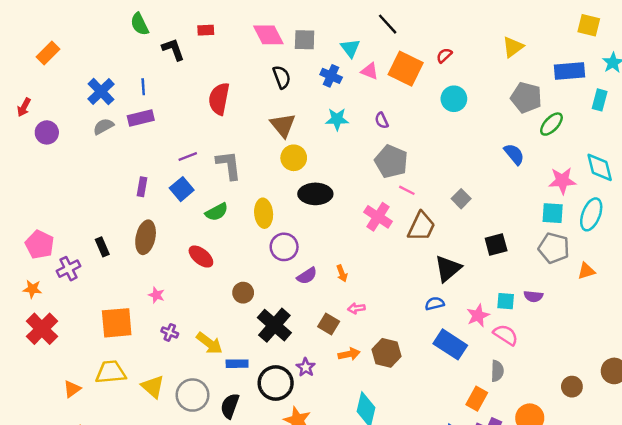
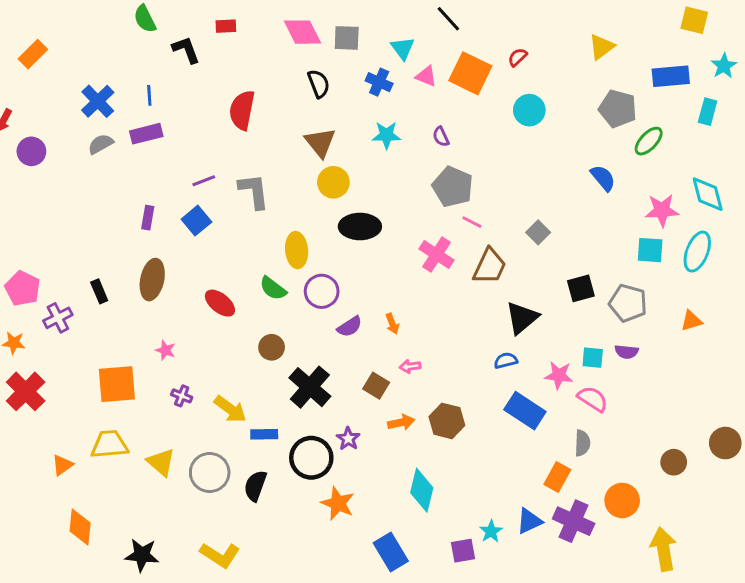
green semicircle: (217, 212) -> (273, 288), moved, turned 65
gray pentagon: (554, 248) -> (628, 303), moved
pink star: (478, 316) -> (559, 375), turned 30

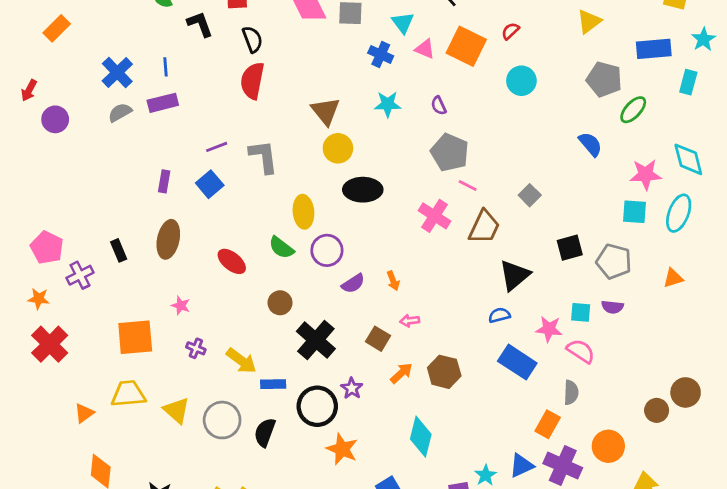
black semicircle: (319, 84) -> (252, 39), moved
orange arrow: (401, 422) -> (401, 373), turned -30
brown circle: (725, 443) -> (686, 392), moved

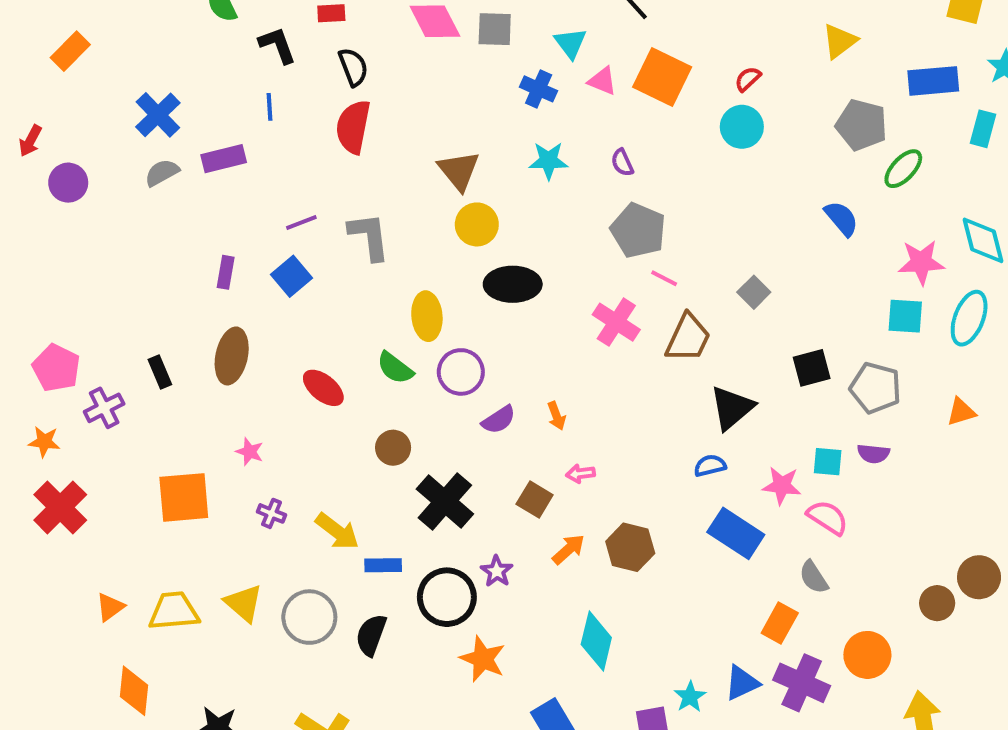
red semicircle: (510, 31) -> (748, 79), moved
blue line: (166, 67) -> (270, 107), moved
gray semicircle: (571, 392) -> (814, 577), turned 145
yellow trapezoid: (128, 394) -> (174, 611), moved

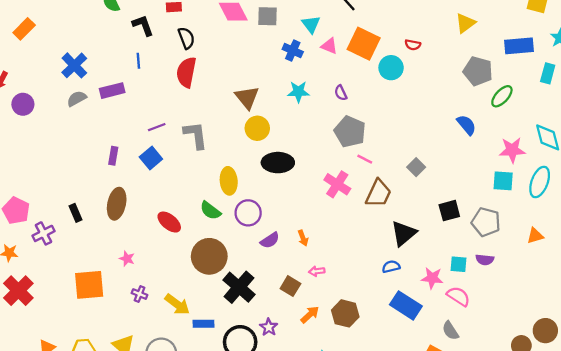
red semicircle: (748, 79) -> (413, 45), turned -126
cyan circle: (742, 127) -> (391, 68), moved
brown circle: (393, 448) -> (209, 256), size x1.8

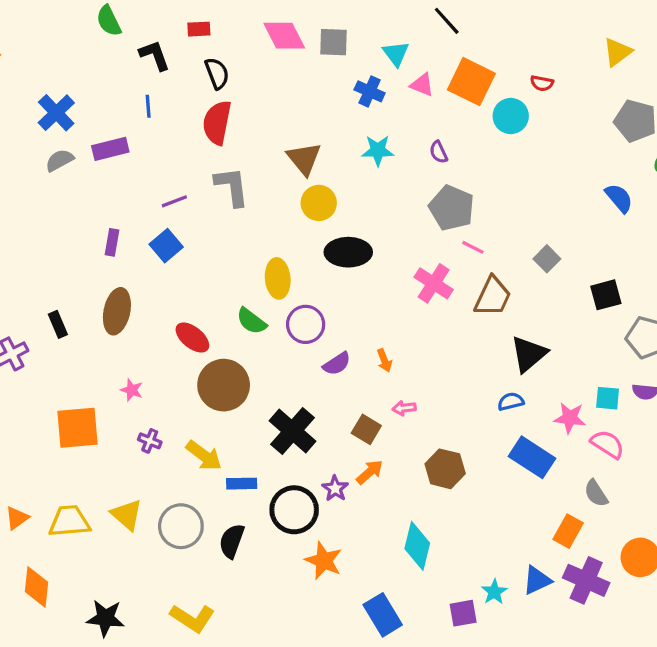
gray L-shape: (196, 135) -> (232, 187), moved
black square: (449, 211) -> (606, 295), moved
brown circle: (209, 256) -> (224, 385), moved
orange arrow: (310, 315) -> (370, 472), moved

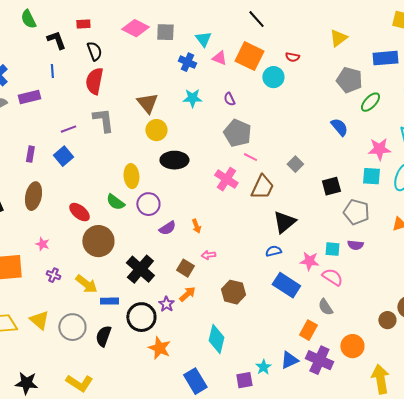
black line: (447, 21) -> (256, 19), moved
pink diamond: (284, 36) -> (135, 28), turned -36

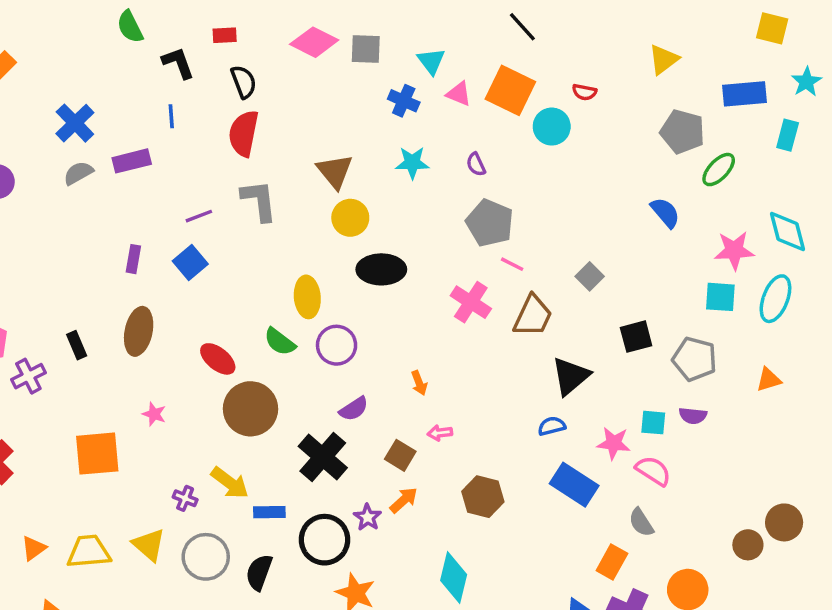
black square: (331, 186) -> (636, 337), moved
purple semicircle: (167, 228) -> (354, 409), moved
purple cross: (53, 275) -> (185, 498), moved

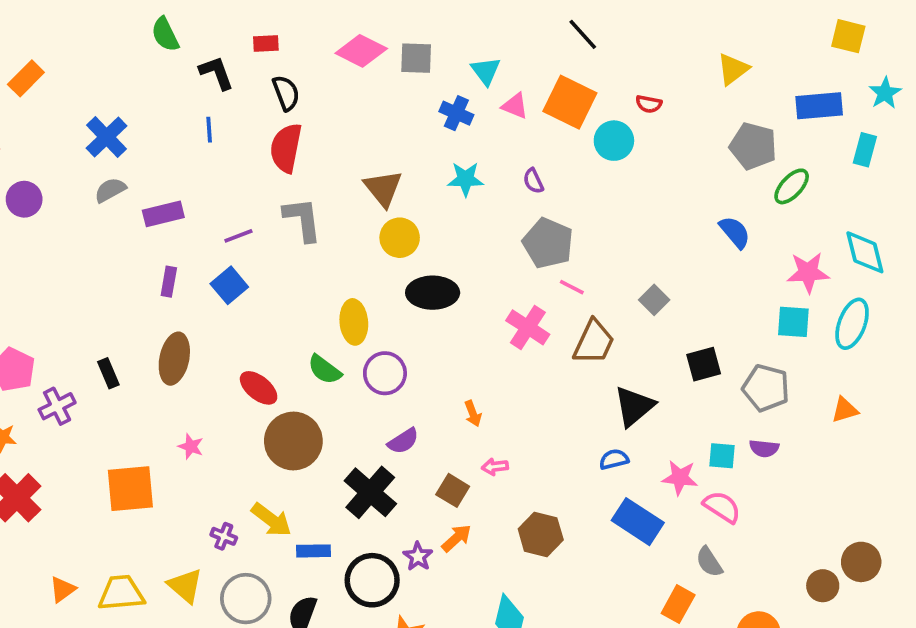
purple rectangle: (132, 161) -> (163, 214), moved

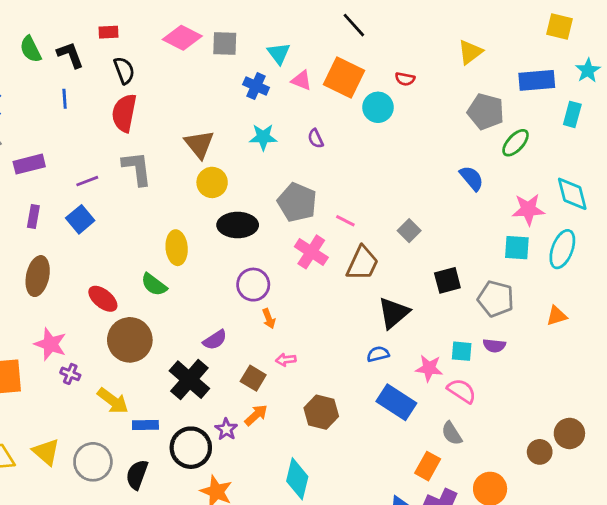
green semicircle: (165, 34) -> (31, 49), moved
gray pentagon: (548, 243) -> (297, 202), moved
purple circle: (385, 373) -> (253, 285), moved
pink star: (191, 447) -> (50, 344), size x1.6
purple cross: (224, 536) -> (70, 374), moved

